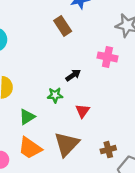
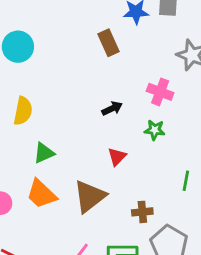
green star: (55, 95) -> (155, 130), moved

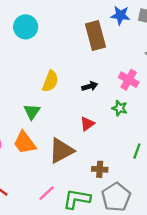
brown rectangle: (108, 43) -> (95, 36), size x1.4
yellow semicircle: (23, 111) -> (50, 81), moved
green triangle: (44, 153) -> (32, 112), turned -42

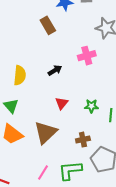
brown rectangle: (95, 36) -> (48, 25), size x0.7
pink cross: (129, 80) -> (87, 56), turned -30
green star: (120, 108) -> (91, 106), moved

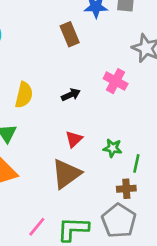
pink cross: (87, 56) -> (116, 81), turned 36
brown triangle: (46, 133) -> (66, 174), moved
brown cross: (83, 140) -> (126, 189), moved

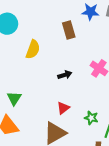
yellow semicircle: (24, 95) -> (33, 49), moved

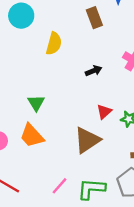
red triangle: (63, 108) -> (104, 112), moved

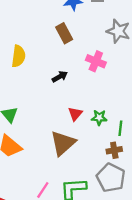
brown rectangle: (94, 18) -> (64, 33), moved

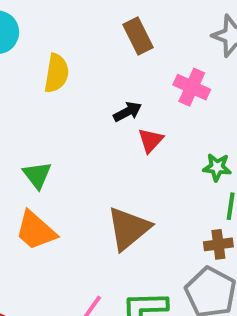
red triangle: (75, 114) -> (151, 140), moved
green star: (99, 118) -> (217, 167), moved

